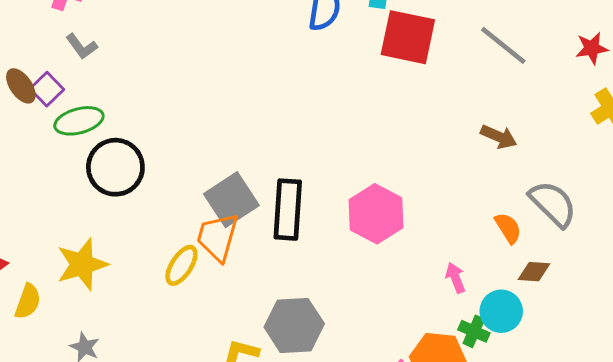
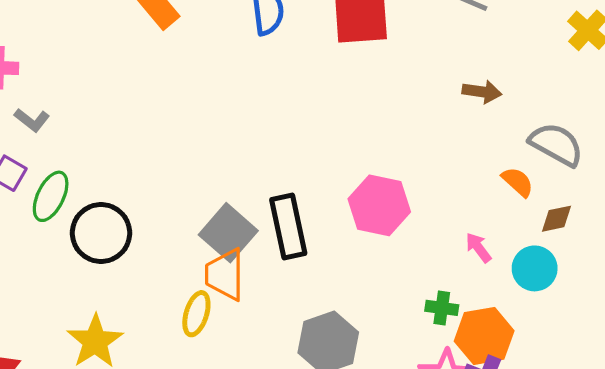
green ellipse: (79, 121) -> (51, 196), turned -33
green cross: (474, 331) -> (442, 308), moved

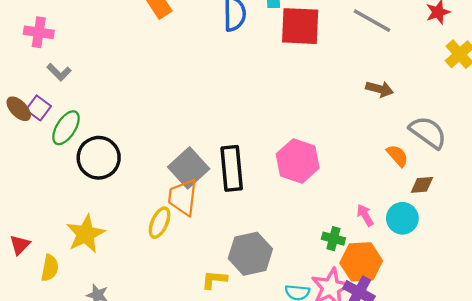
pink arrow: (478, 248) -> (365, 215), moved

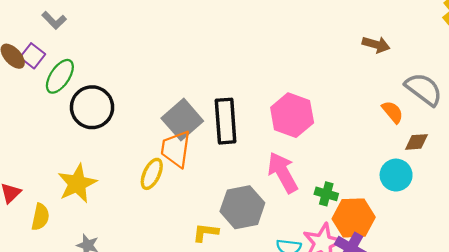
pink arrow: (365, 215) -> (283, 173), moved, size x1.8

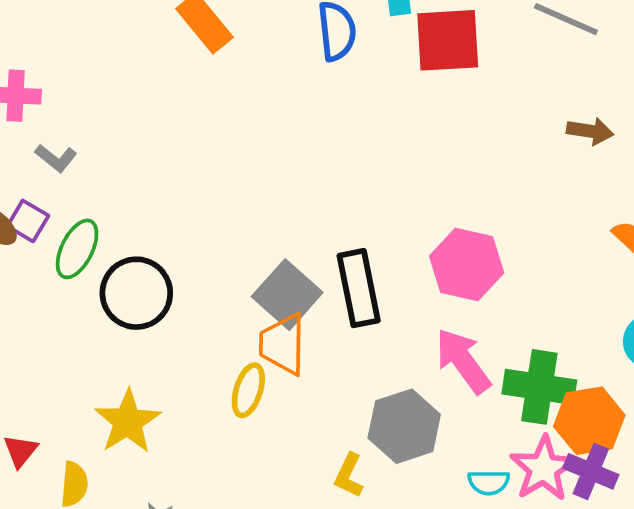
green cross: (326, 194) -> (539, 387), size x1.8
yellow L-shape: (205, 232) -> (349, 475), turned -64

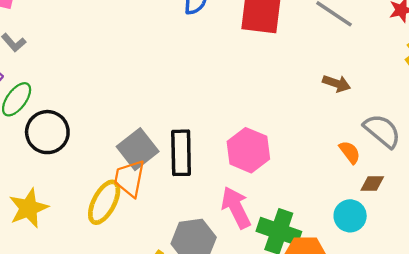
yellow ellipse: (248, 390) -> (104, 202), size x1.4

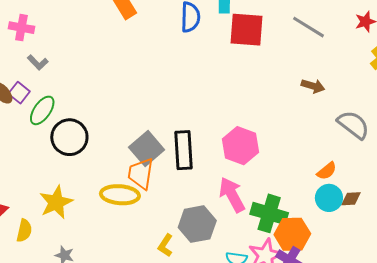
orange semicircle: (350, 152) -> (327, 171), moved, turned 90
brown diamond: (372, 184) -> (351, 199), moved
yellow ellipse: (104, 202) -> (120, 195), turned 69

